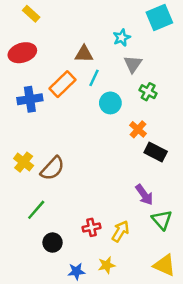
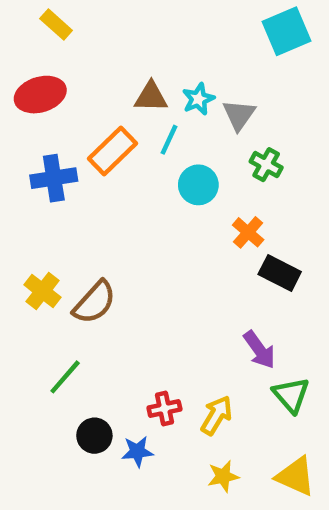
cyan star: (122, 38) -> (198, 99), moved
yellow star: (107, 265) -> (223, 476), moved
blue star: (76, 271) -> (137, 451), moved

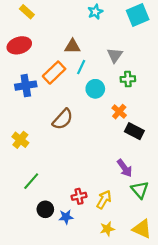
cyan star: (198, 99) -> (95, 12), moved
green cross: (266, 165) -> (128, 79), turned -32
brown semicircle: (94, 302) -> (63, 119), moved

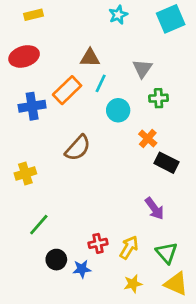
yellow rectangle: (27, 12) -> (33, 15), turned -56
yellow cross: (20, 140) -> (25, 173), turned 35
green triangle: (140, 190) -> (167, 253), moved

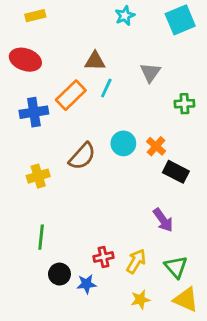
red ellipse: (24, 56) -> (25, 60), turned 36
green cross: (159, 98) -> (184, 104), moved
cyan circle: (118, 110) -> (123, 143), moved
yellow cross: (25, 173) -> (38, 176), moved
green line: (39, 225) -> (41, 237), turned -35

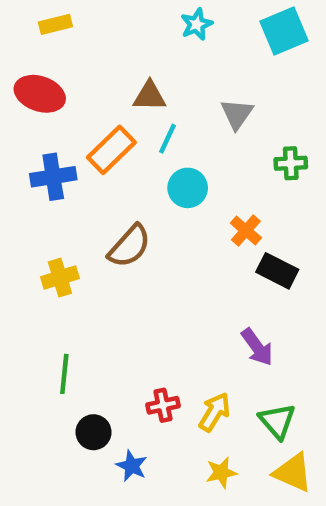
cyan circle: (123, 143) -> (188, 188), moved
blue star: (86, 284) -> (132, 466), moved, turned 30

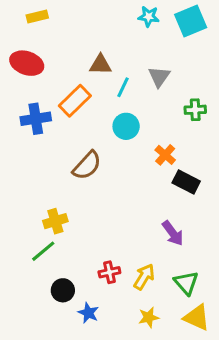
cyan star: (197, 24) -> (149, 16), moved, turned 30
cyan line: (167, 139) -> (123, 87), moved
yellow cross: (60, 278) -> (55, 221), moved
green line: (64, 374) -> (43, 251), turned 44

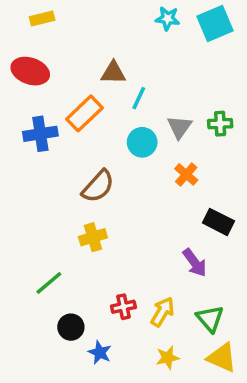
gray triangle: (159, 77) -> (179, 127), moved
black rectangle: (186, 182) -> (218, 222), moved
yellow cross: (55, 221) -> (93, 237), moved

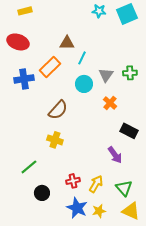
yellow cross: (93, 237) -> (55, 140), turned 35
blue star: (100, 353) -> (77, 208), moved, size x1.5

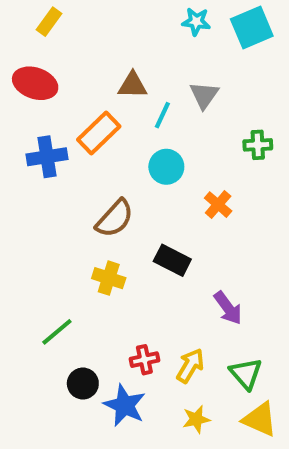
yellow rectangle: (25, 11) -> (49, 22), turned -40
gray triangle: (106, 75) -> (204, 95), moved
black rectangle: (129, 131) -> (172, 260), moved
blue star: (77, 208) -> (125, 405), moved

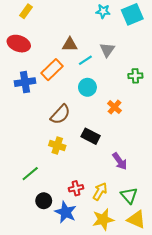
cyan line: (162, 115) -> (85, 60), turned 32
yellow star: (196, 419) -> (103, 219), size x1.5

